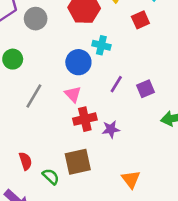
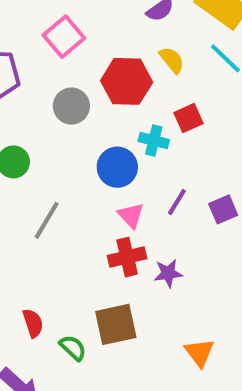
gray circle: (36, 19) -> (71, 106), moved
red square: (140, 20) -> (188, 118), moved
pink triangle: (73, 94) -> (131, 215), moved

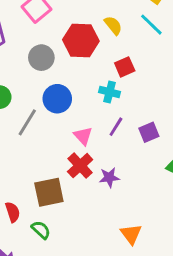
cyan cross: (154, 140) -> (110, 92), moved
blue circle: (117, 167) -> (57, 99), moved
gray line: (47, 220) -> (27, 122), moved
red cross: (127, 257) -> (80, 166), turned -30
brown square: (116, 324) -> (49, 192), moved

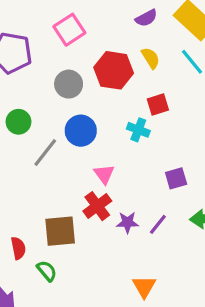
purple line: (116, 127) -> (158, 224), moved

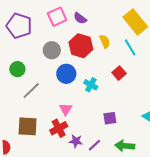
purple semicircle: (146, 18) -> (80, 18), moved, turned 56
red square: (158, 105) -> (119, 73), moved, turned -32
blue circle: (81, 131) -> (66, 74), moved
brown square: (60, 231) -> (28, 126), moved

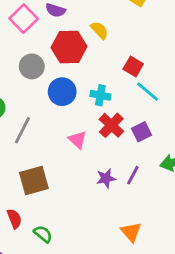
cyan line: (130, 47) -> (148, 92), moved
red cross: (59, 128) -> (111, 125), moved

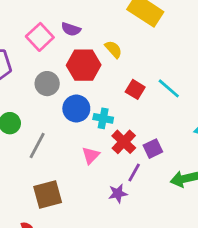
red square: (133, 66) -> (135, 89), moved
cyan line: (148, 92) -> (169, 88), moved
cyan cross: (100, 95) -> (103, 118), moved
pink triangle: (78, 140) -> (91, 155), turned 30
purple line: (133, 175) -> (134, 173), moved

